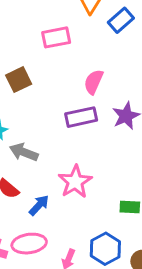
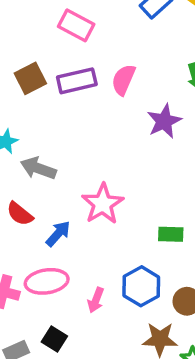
pink rectangle: (56, 37) -> (76, 25), turned 40
purple rectangle: (81, 117) -> (77, 81), moved

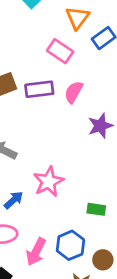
pink rectangle: (76, 25) -> (60, 51), moved
pink arrow: (96, 300) -> (36, 252), size x1.5

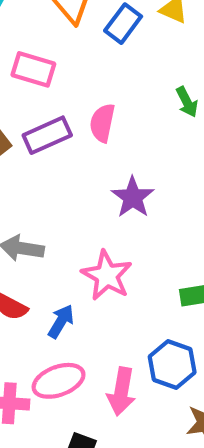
pink rectangle: (60, 51) -> (33, 69), moved
purple star: (100, 126) -> (133, 197), moved

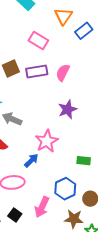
blue arrow: (61, 321) -> (31, 160), moved
pink arrow: (121, 391) -> (42, 207), moved

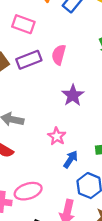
pink star: (47, 141) -> (57, 136), size x0.7
blue arrow: (31, 160) -> (71, 159), moved

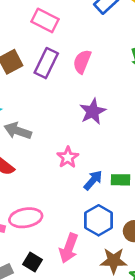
purple rectangle: (29, 60) -> (46, 63), turned -50
blue arrow: (71, 159) -> (93, 180), moved

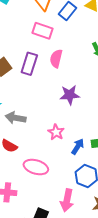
pink rectangle: (45, 20) -> (42, 31), moved
purple star: (93, 111) -> (70, 95), turned 30
pink ellipse: (26, 218) -> (36, 167), moved, turned 35

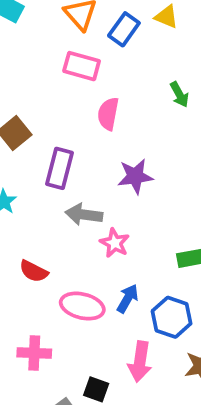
purple rectangle: (29, 64) -> (59, 168), moved
gray arrow: (16, 118) -> (84, 215), moved
blue arrow: (78, 146) -> (128, 299), moved

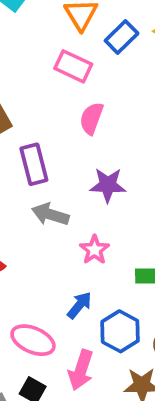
purple rectangle: (59, 168) -> (34, 164), turned -39
pink star: (115, 243) -> (95, 250), moved
pink ellipse: (82, 306) -> (33, 340), moved

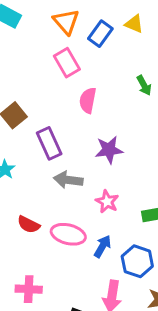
pink rectangle: (73, 66) -> (67, 63), turned 44
pink ellipse: (33, 340) -> (68, 234), moved

